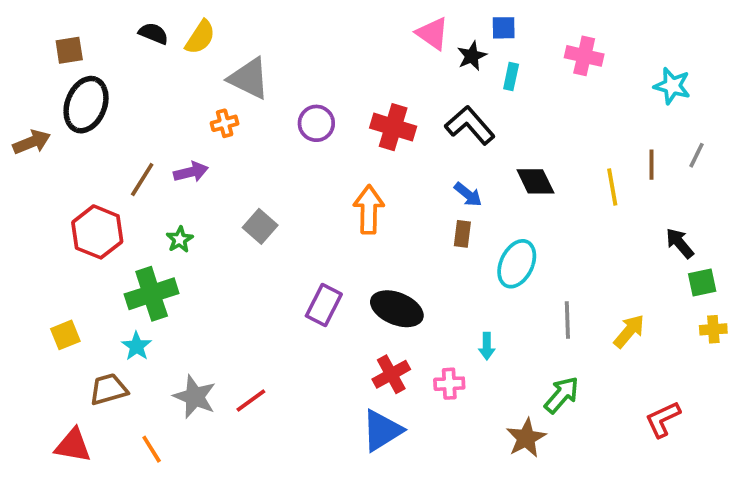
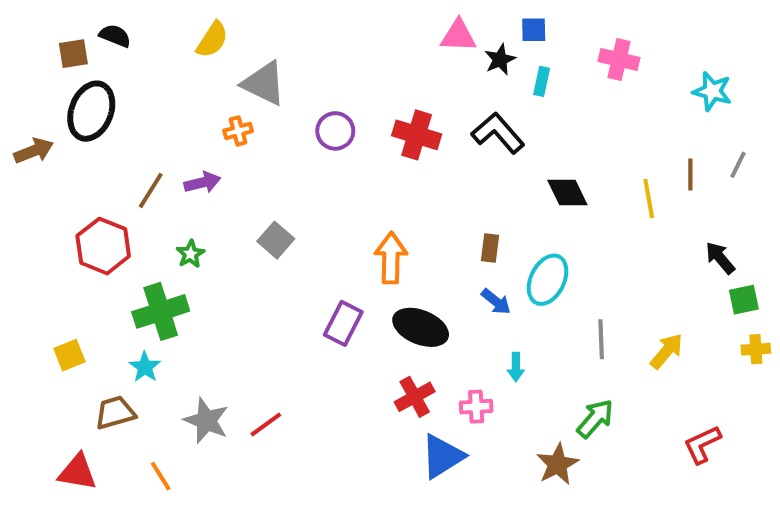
black semicircle: (153, 33) -> (115, 36), moved
pink triangle: (432, 33) -> (458, 36), turned -33
blue arrow: (468, 194) -> (496, 302), moved
orange arrow: (369, 209) -> (391, 258), moved
blue triangle: (382, 430) -> (442, 456), moved

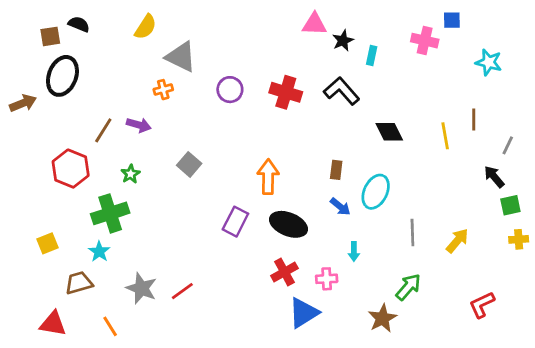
blue square: (534, 30) -> (452, 20), moved
gray line: (738, 165) -> (508, 145), moved
purple arrow: (202, 183) -> (139, 125), turned 30

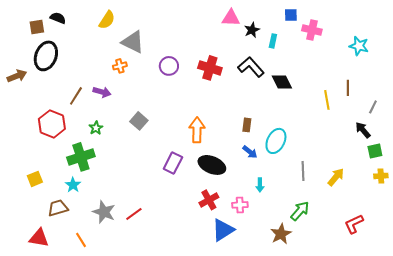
blue square: (452, 20) -> (291, 15), moved
black diamond: (389, 132) -> (282, 82), moved

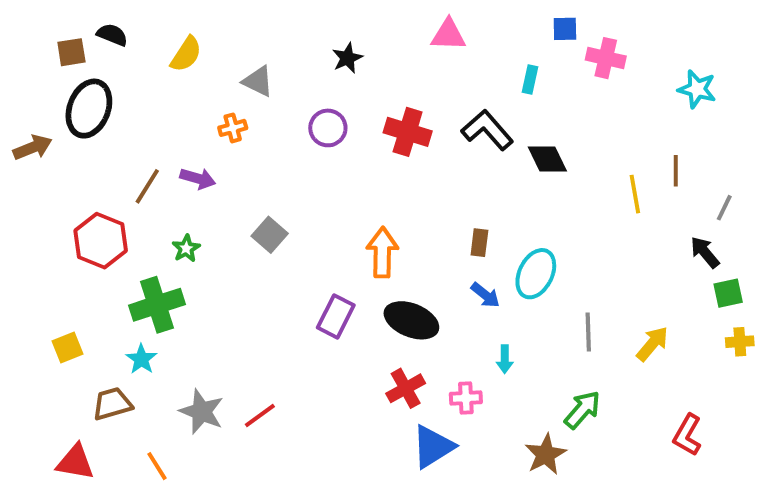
yellow semicircle: (107, 20) -> (186, 54), moved
black star: (252, 30) -> (347, 58), moved
gray triangle: (133, 42) -> (258, 81), size x0.7
red L-shape: (354, 224) -> (687, 435), turned -35

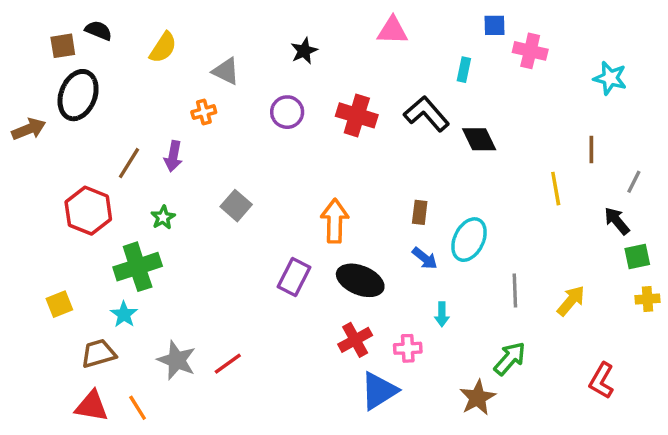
purple arrow: (198, 178) -> (173, 156), turned 84
yellow line: (635, 194) -> (556, 189), moved
red triangle: (75, 462) -> (92, 406), moved

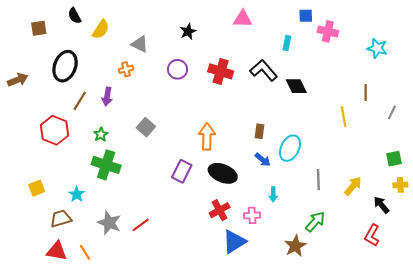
black semicircle: (98, 30) -> (75, 16), moved, turned -140
black ellipse: (78, 95) -> (65, 66), moved
black arrow: (617, 221) -> (381, 205), moved
green cross: (138, 267) -> (106, 165), moved, turned 36

